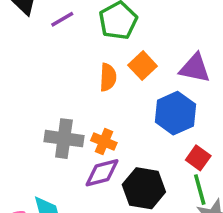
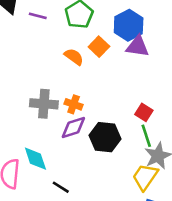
purple line: (62, 19) -> (38, 16), turned 48
orange semicircle: (108, 77) -> (74, 57), turned -54
blue hexagon: (175, 113) -> (129, 25), moved

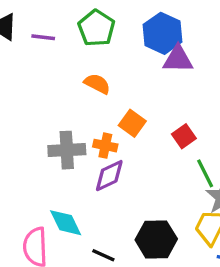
orange square: (99, 47) -> (132, 123), moved
red square: (144, 112) -> (184, 136), moved, turned 30
black hexagon: (105, 137) -> (156, 239), moved

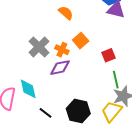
gray cross: (67, 150) -> (39, 47), turned 35

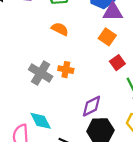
orange square: (81, 41) -> (107, 37), moved
purple diamond: (60, 68) -> (91, 106), moved

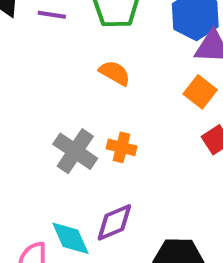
purple diamond: (91, 106) -> (114, 222), moved

